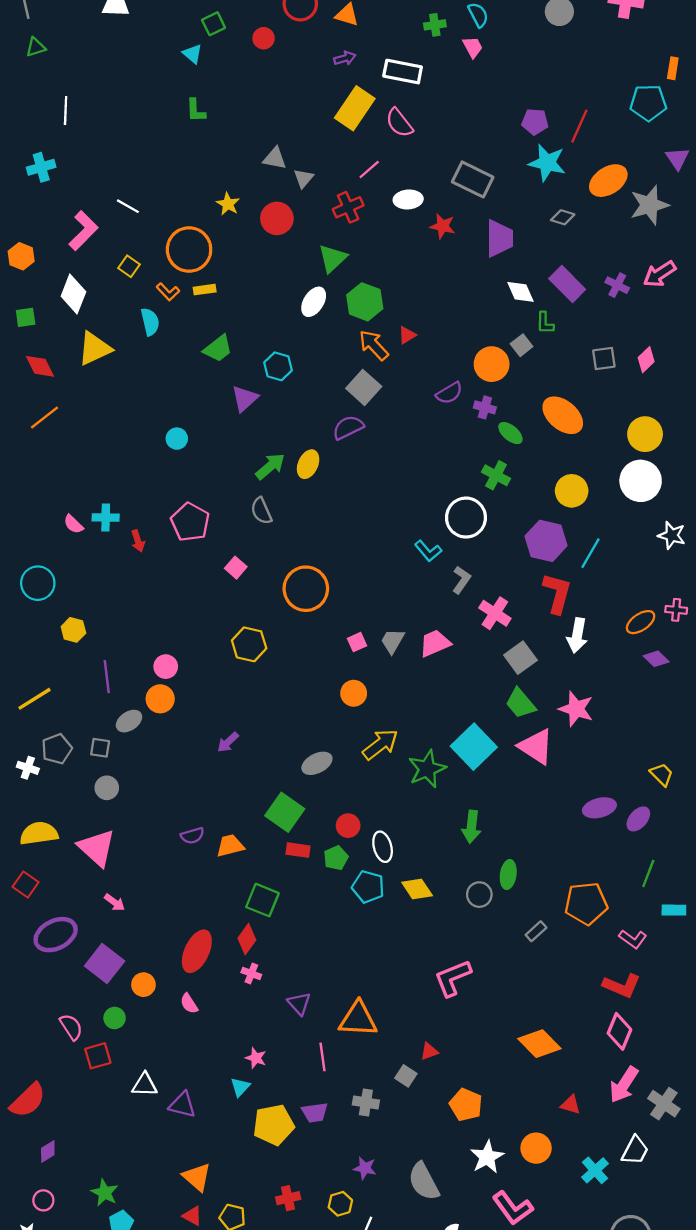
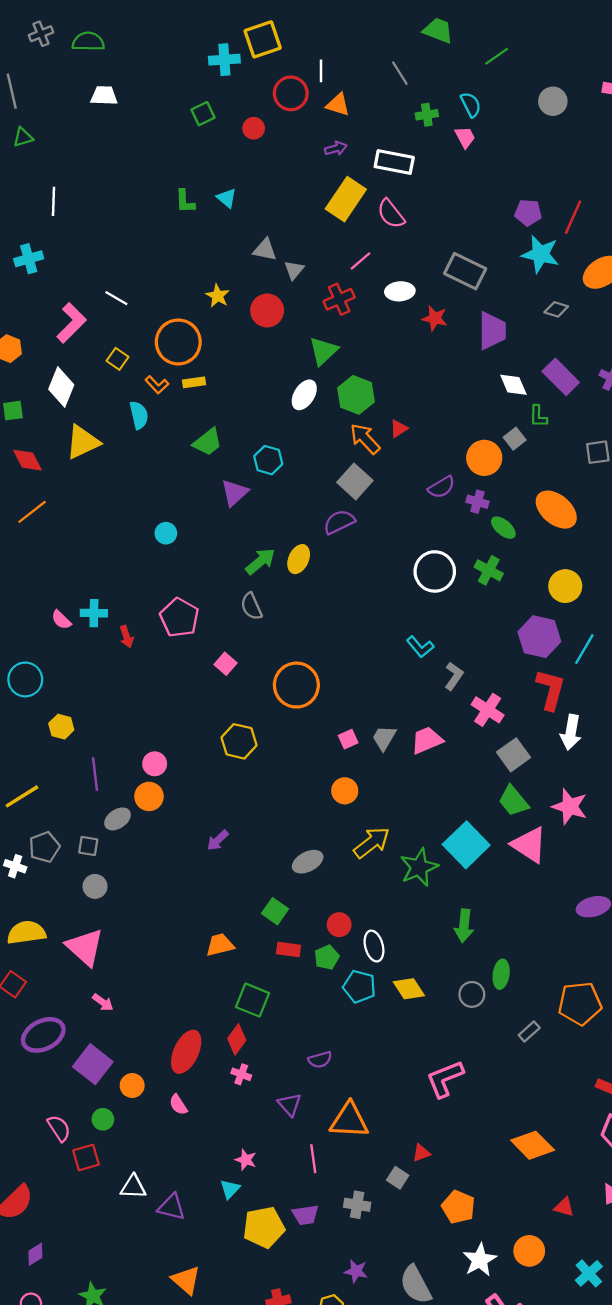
cyan triangle: (192, 54) -> (227, 198), moved
white circle: (466, 518) -> (435, 571), moved
green square: (285, 812) -> (275, 911), size x0.7
purple semicircle: (192, 836) -> (320, 1060), moved

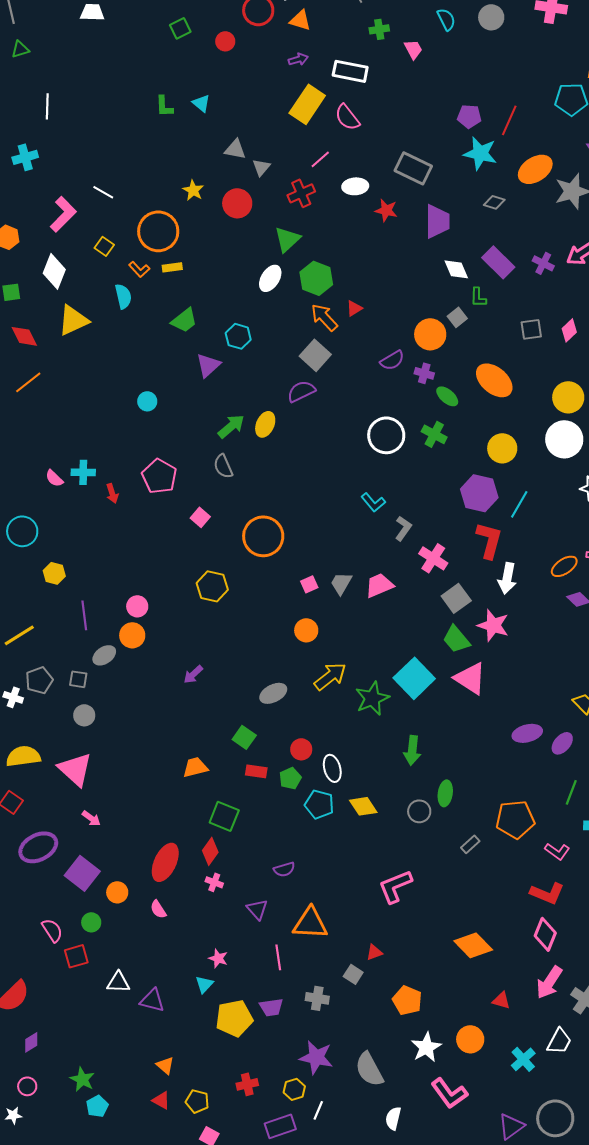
cyan semicircle: (471, 105) -> (446, 19), moved
pink star: (570, 807) -> (493, 625), moved
purple star: (356, 1271) -> (316, 1057), size x1.6
orange triangle: (186, 1280) -> (165, 1065), size x0.7

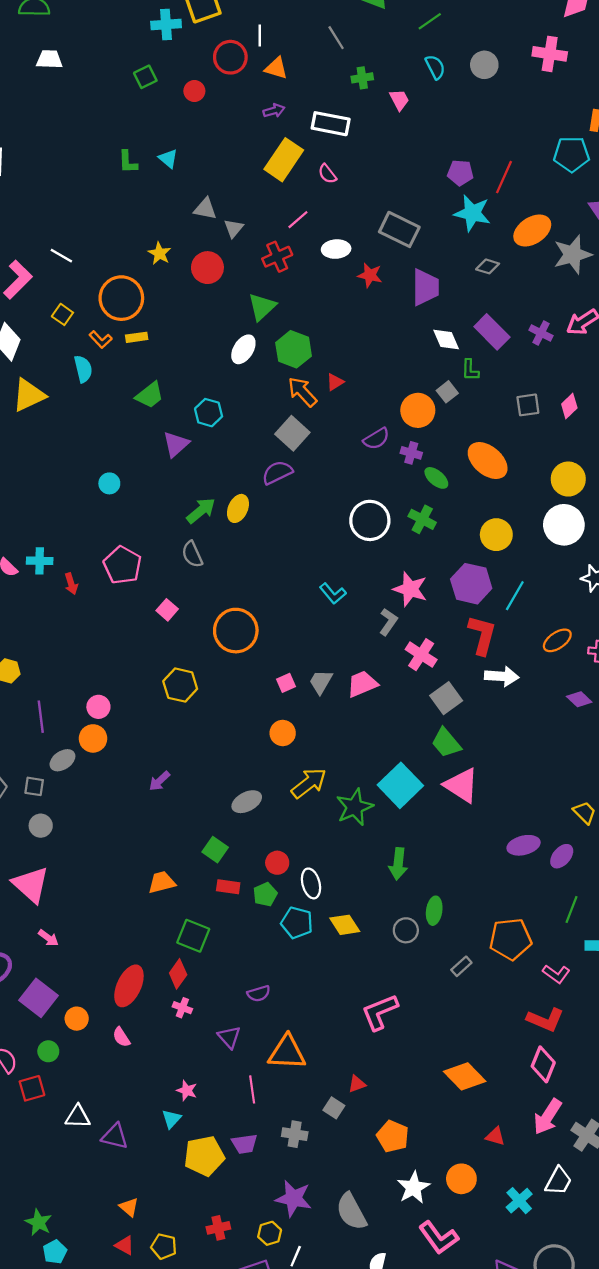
pink semicircle: (347, 117) -> (327, 174), size x0.7
cyan L-shape: (373, 502) -> (333, 593), moved
orange ellipse: (564, 566) -> (557, 640), moved
white arrow: (507, 578) -> (502, 676), turned -96
pink star: (493, 625) -> (410, 589), moved

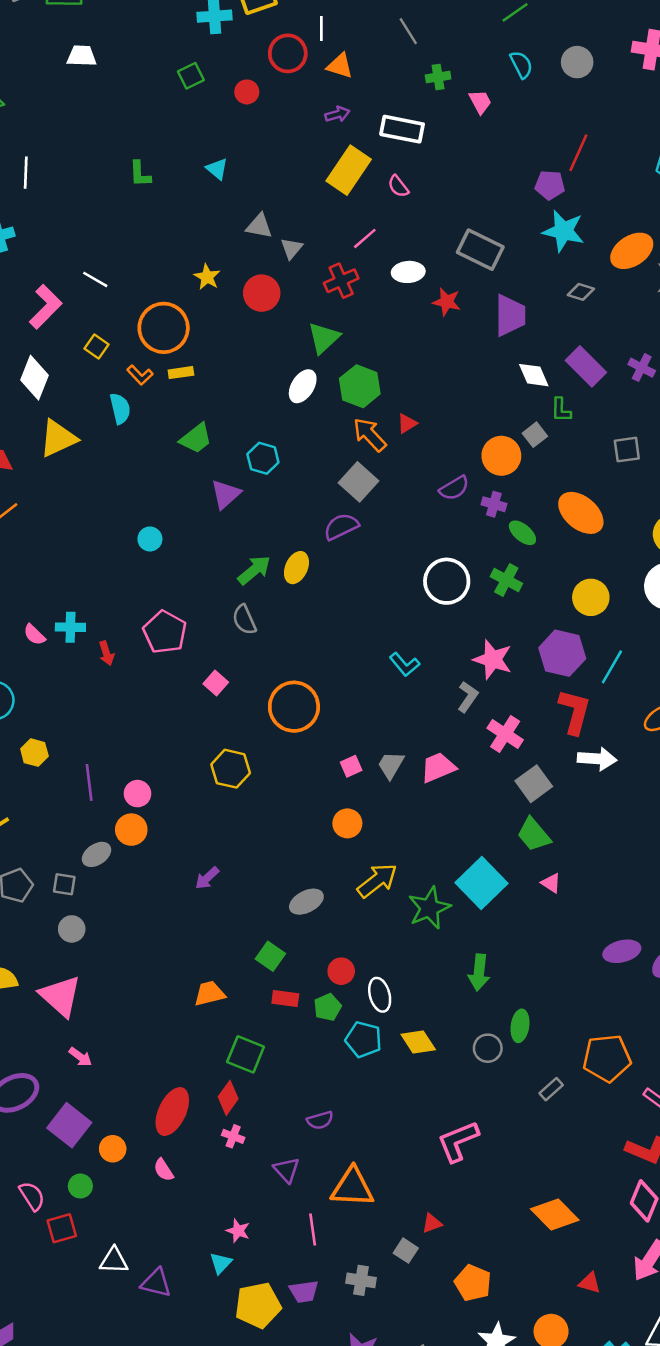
green L-shape: (128, 162) -> (140, 174), moved
red line: (504, 177) -> (578, 153), moved
purple line: (41, 717) -> (89, 782), moved
pink triangle: (461, 785) -> (551, 883), size x0.5

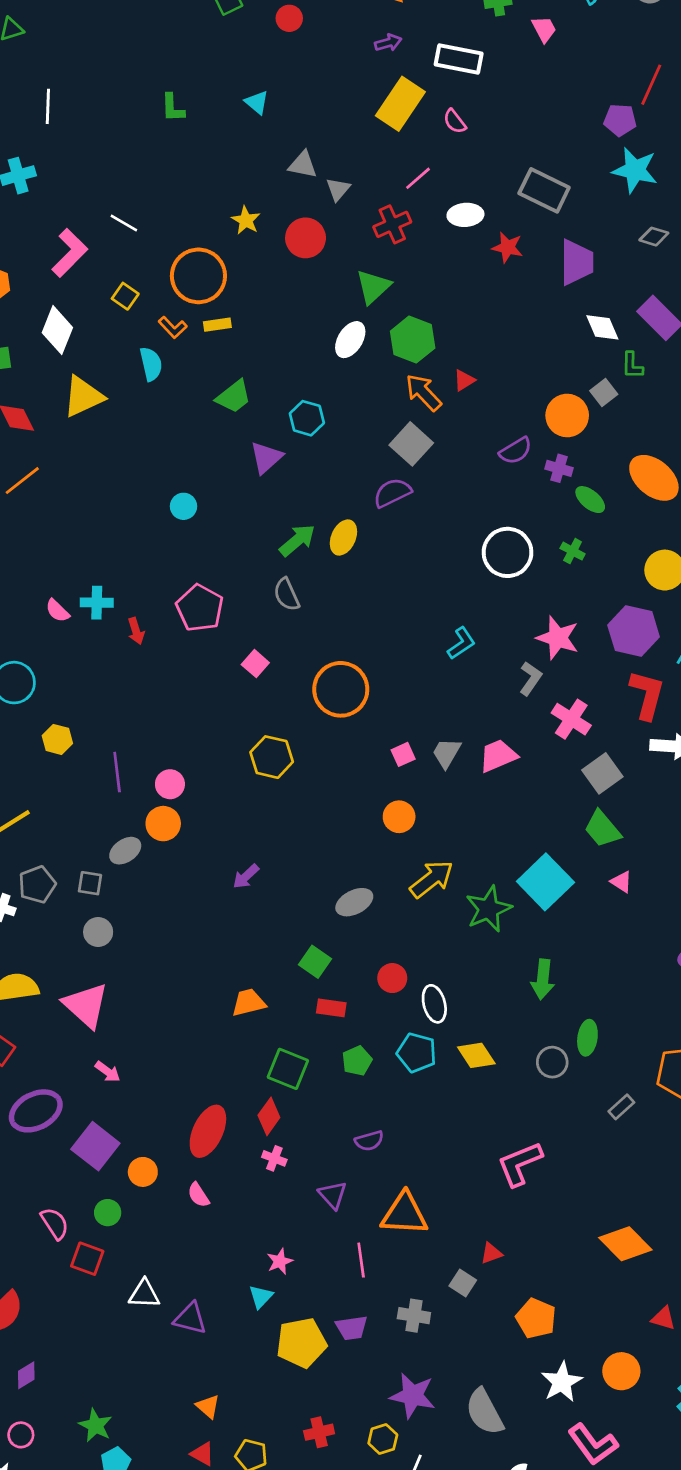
green cross: (506, 580) -> (573, 551), size x0.7
cyan L-shape: (405, 664) -> (461, 643), turned -84
green pentagon: (328, 1007) -> (357, 1061), moved
red square: (62, 1228) -> (87, 1259), turned 36
pink star: (238, 1231) -> (280, 1261), turned 30

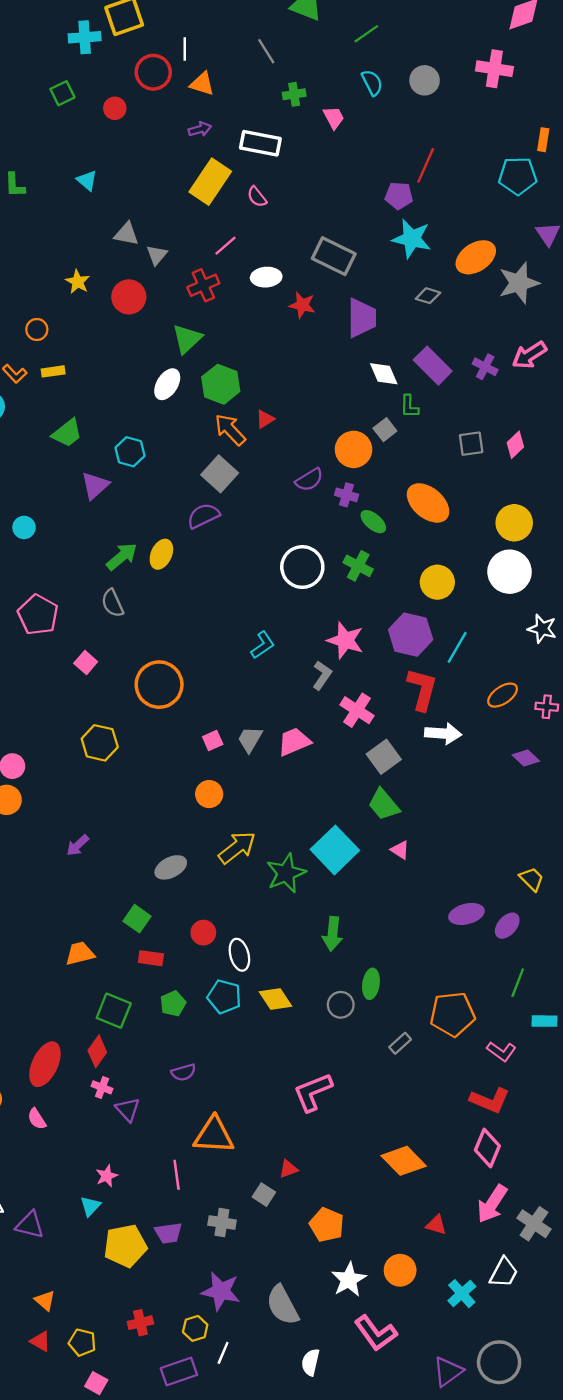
orange circle: (198, 276) -> (37, 329), size x0.5
green cross: (573, 551) -> (358, 566), size x1.4
purple triangle: (333, 1195) -> (128, 1110), moved

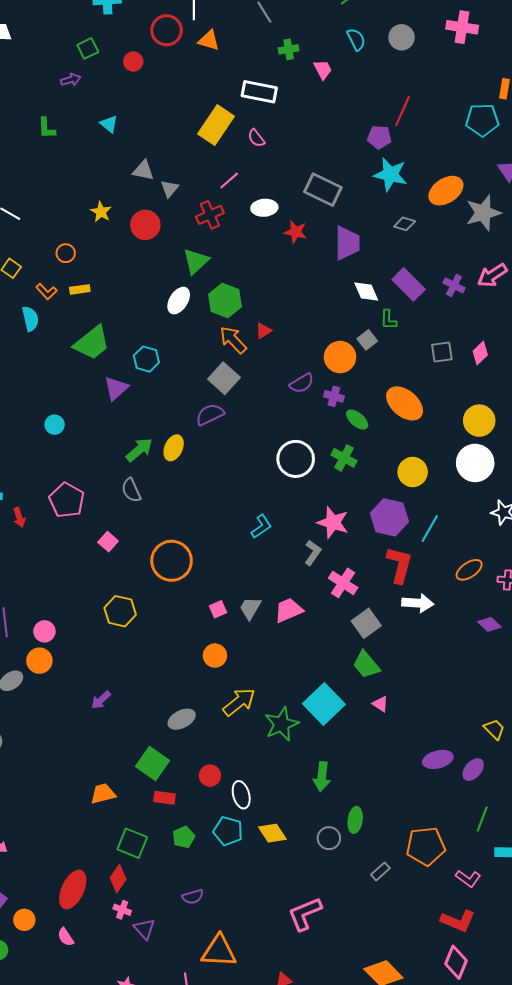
purple arrow: (200, 129) -> (71, 80), moved
green trapezoid: (67, 433) -> (92, 343), size x1.4
green square: (137, 919) -> (152, 763), size x1.4

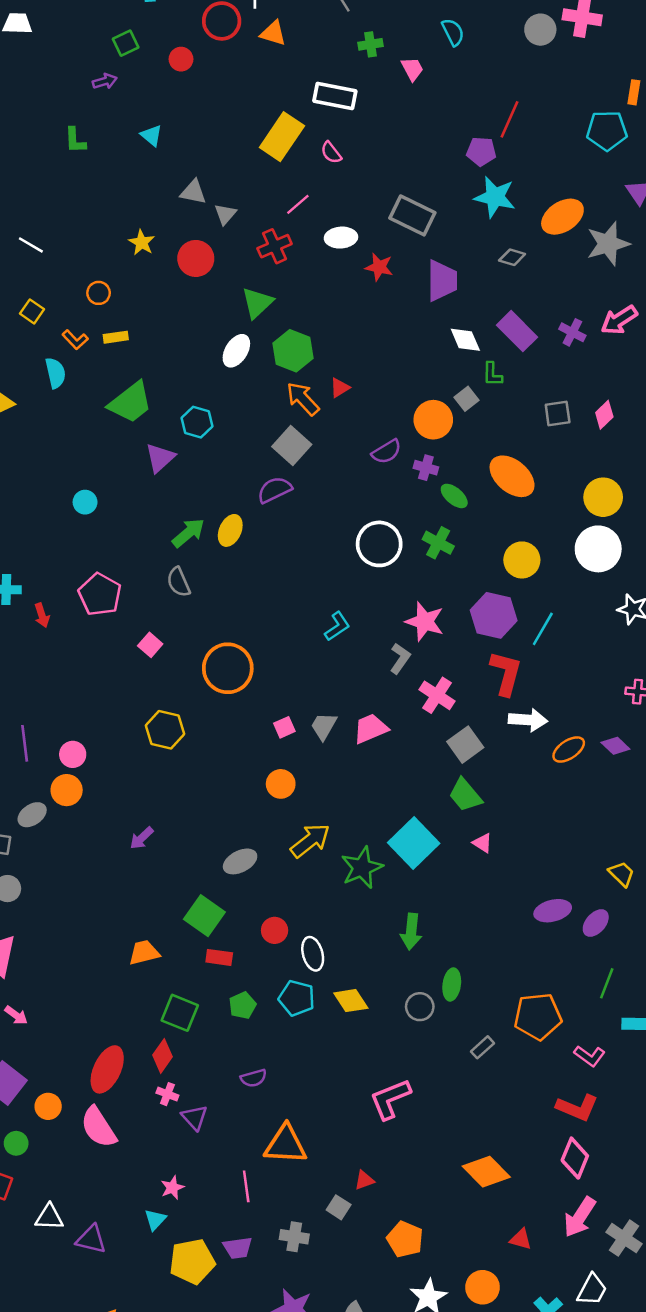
gray circle: (402, 37) -> (540, 30), moved
orange ellipse: (469, 570) -> (569, 749), moved
pink semicircle: (66, 937) -> (99, 1127), size x1.8

